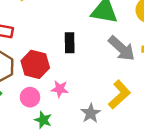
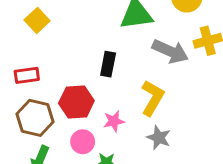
black rectangle: (70, 43) -> (108, 64), turned 30
yellow L-shape: (119, 95) -> (152, 98), moved

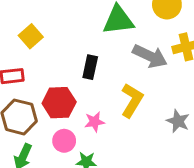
yellow square: (37, 20) -> (31, 36), moved
gray star: (159, 138) -> (178, 121), moved

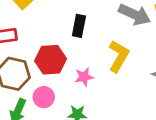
pink circle: (64, 141) -> (44, 97), moved

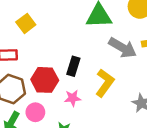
black rectangle: (79, 26) -> (73, 66), moved

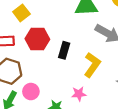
red hexagon: (45, 80) -> (37, 39), moved
pink star: (73, 98) -> (79, 94), moved

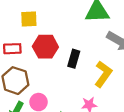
yellow square: (21, 13) -> (29, 19), turned 35

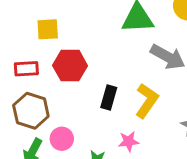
black rectangle: (74, 59) -> (109, 97), moved

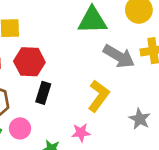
black rectangle: (109, 97) -> (43, 93), moved

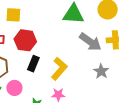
yellow L-shape: (99, 96) -> (59, 69), moved
gray star: (140, 119) -> (101, 71), moved

